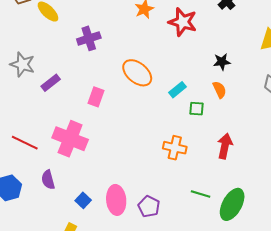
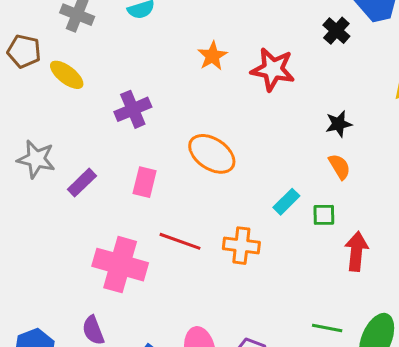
cyan rectangle: (177, 90) -> (286, 202), moved
pink rectangle: (96, 97) -> (145, 182), moved
green square: (197, 109) -> (324, 215), moved
red line: (25, 143) -> (180, 241), moved
orange cross: (175, 148) -> (241, 246), moved

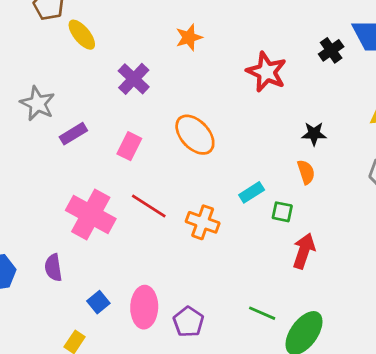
orange star: (212, 56) -> (189, 37), moved
purple cross: (133, 109) -> (134, 79), turned -36

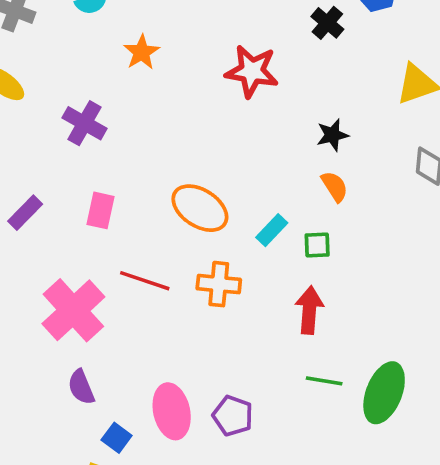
orange ellipse: (195, 135) -> (200, 208), moved
pink cross: (91, 214) -> (73, 310), turned 33
red arrow: (304, 251) -> (309, 310), moved
purple semicircle: (53, 268) -> (81, 387), moved
blue square: (98, 302) -> (117, 438), moved

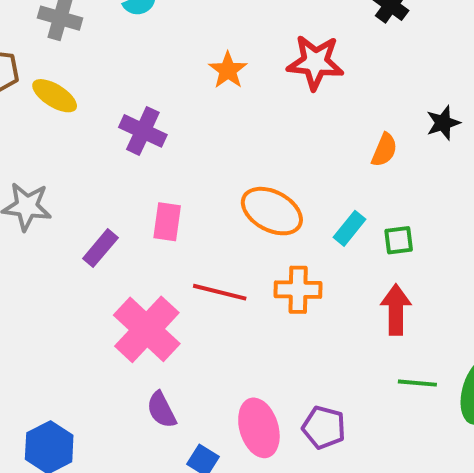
orange star: (142, 52) -> (228, 70), moved
black star: (332, 135) -> (443, 123), moved
orange semicircle: (335, 186) -> (384, 150), moved, turned 60
purple rectangle: (25, 213) -> (100, 248), moved

